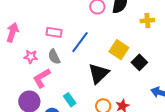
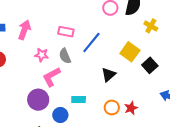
yellow cross: (147, 20) -> (151, 26), moved, turned 32
black triangle: (99, 73) -> (109, 75), size x0.7
cyan rectangle: (70, 100) -> (79, 100), turned -56

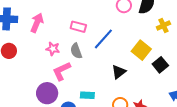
yellow cross: (151, 26) -> (163, 25), turned 32

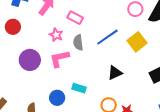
pink rectangle: (78, 27) -> (75, 18), moved
yellow square: (141, 50) -> (137, 42), moved
purple circle: (47, 93) -> (30, 60), moved

